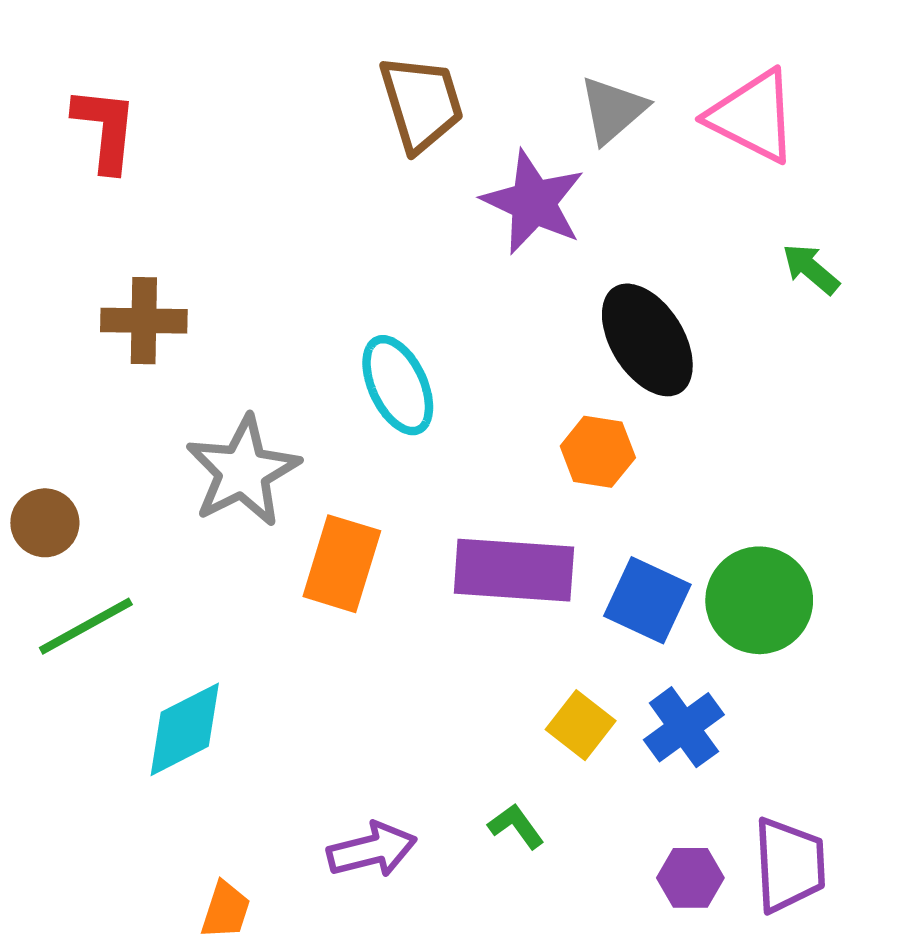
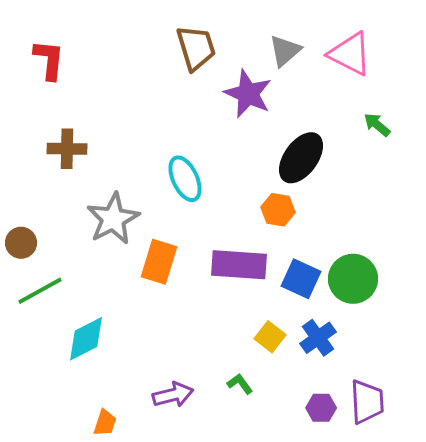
black ellipse: (647, 340) -> (301, 158), turned 68

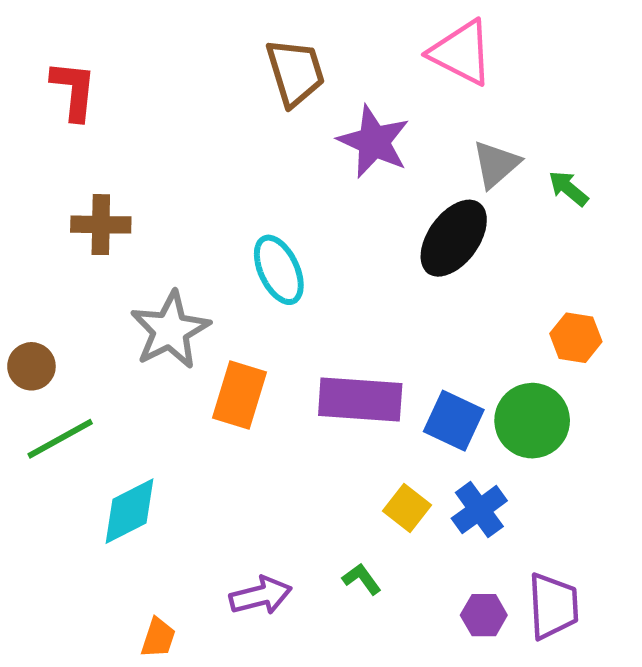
gray triangle: (285, 51) -> (496, 164), moved
pink triangle: (350, 54) -> (461, 53), moved
orange hexagon: (278, 210) -> (576, 338), moved

